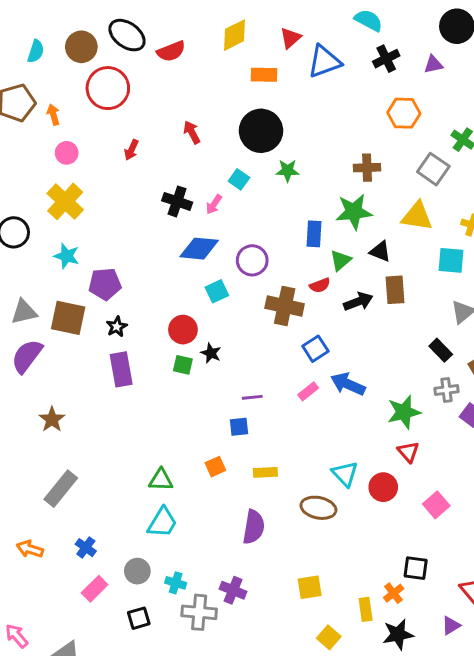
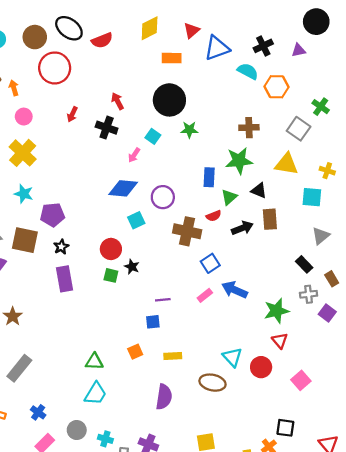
cyan semicircle: (369, 20) -> (248, 71), moved
black cross: (177, 201) -> (107, 128), moved

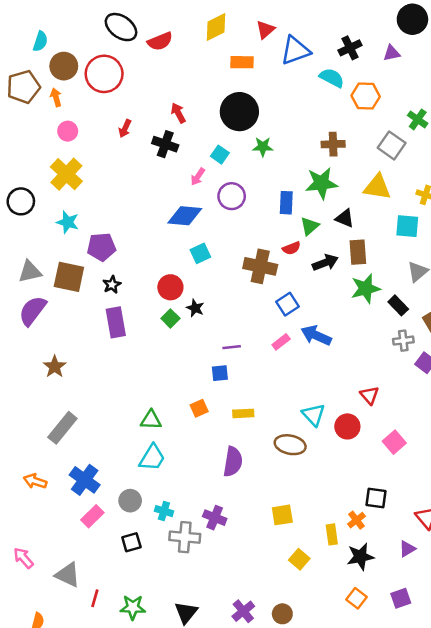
brown circle: (35, 37) -> (64, 66), moved
purple circle: (163, 197) -> (232, 196), moved
green square: (111, 275) -> (170, 318), turned 32
green star: (277, 311) -> (366, 289), moved
blue cross: (38, 412) -> (85, 480), size x1.6

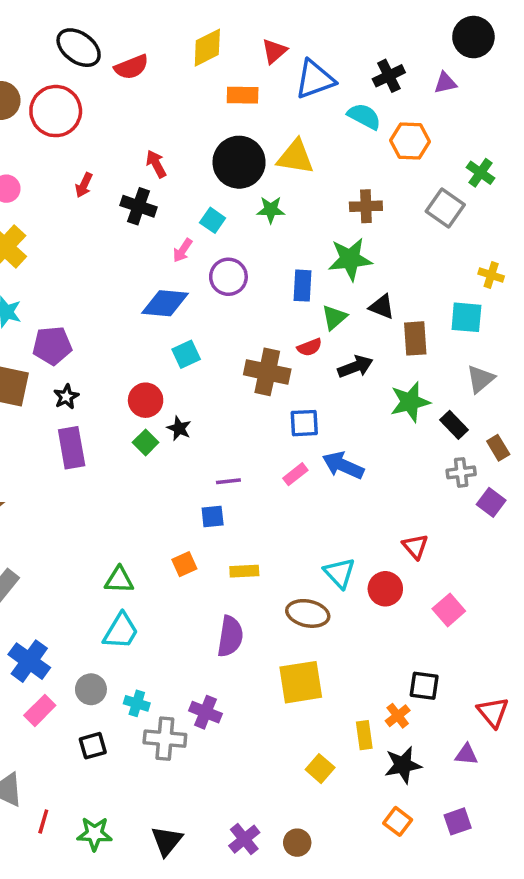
yellow triangle: (377, 187) -> (295, 157), moved
brown rectangle: (358, 252) -> (415, 338), moved
blue square: (288, 304) -> (304, 423), turned 30
yellow square: (282, 515) -> (301, 682), moved, size x1.5
purple triangle: (407, 549) -> (466, 754), turned 36

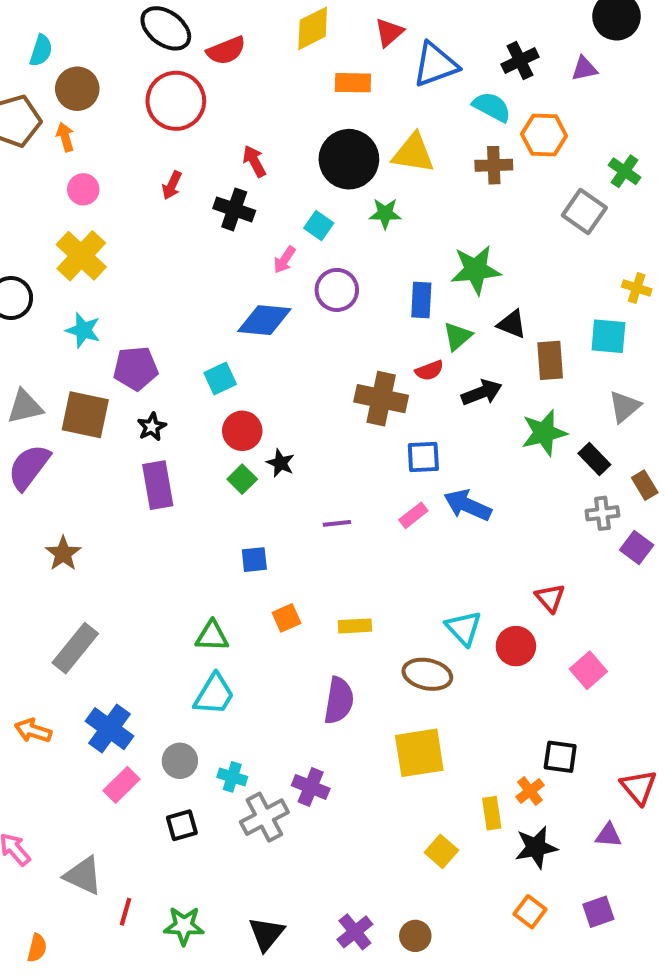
red circle: (56, 111) -> (176, 101), moved
brown cross: (366, 206) -> (494, 165), moved
cyan square: (186, 354) -> (220, 378), moved
blue square: (213, 516) -> (254, 560), moved
gray cross: (165, 739) -> (264, 817), turned -33

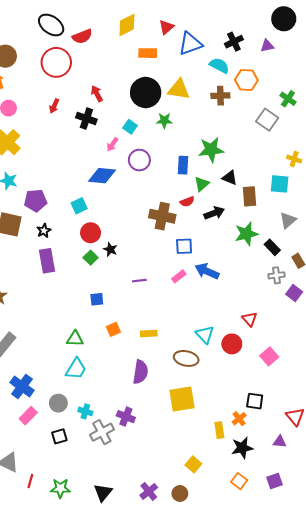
yellow square: (441, 851) -> (193, 464), moved

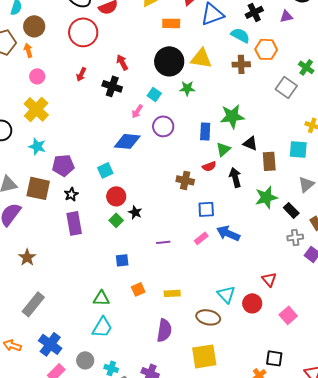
black arrow: (214, 213) -> (235, 177), turned -84
brown cross: (162, 216) -> (185, 180), size x0.7

